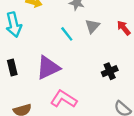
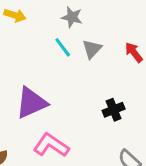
cyan line: (67, 34) -> (63, 47), moved

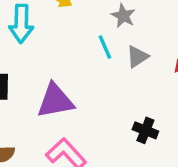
black cross: (114, 110) -> (145, 130), turned 30

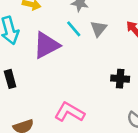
purple triangle: (55, 101) -> (46, 45), moved

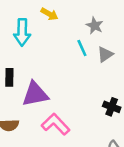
purple triangle: (46, 45) -> (35, 94), moved

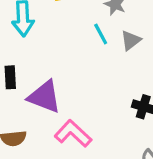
purple triangle: (35, 94) -> (44, 97), turned 36

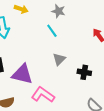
gray triangle: (131, 40) -> (59, 59), moved

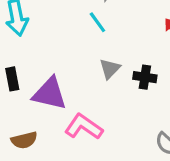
black cross: (84, 72) -> (145, 77), moved

